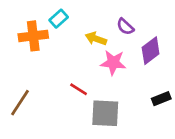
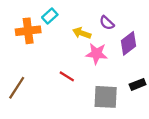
gray square: (105, 113) -> (106, 97), moved

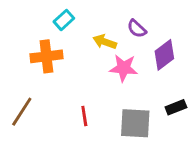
orange cross: (28, 31) -> (46, 56), moved
red line: (67, 76) -> (84, 116), moved, turned 49

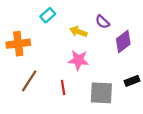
orange cross: (46, 56) -> (18, 44), moved
pink star: (124, 68) -> (78, 60), moved
brown line: (22, 112) -> (29, 81), moved

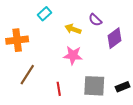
black rectangle: (132, 81) -> (123, 87), moved
red line: (63, 87) -> (59, 89), moved

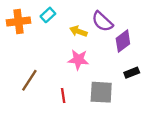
purple semicircle: (95, 20) -> (102, 21), size x1.5
orange cross: (17, 40) -> (19, 21), moved
black rectangle: (123, 87) -> (132, 73), moved

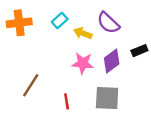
cyan rectangle: (48, 15) -> (60, 20), moved
purple diamond: (123, 41) -> (112, 61), moved
black rectangle: (132, 73) -> (139, 51), moved

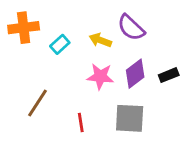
cyan rectangle: (60, 20) -> (60, 44), moved
black rectangle: (139, 51) -> (169, 75), moved

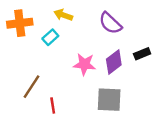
yellow arrow: (100, 40) -> (63, 15), moved
black rectangle: (169, 75) -> (142, 54), moved
red line: (81, 122) -> (53, 106), moved

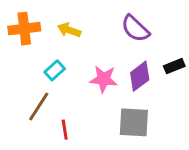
yellow arrow: (63, 15) -> (69, 30), moved
cyan rectangle: (50, 37) -> (55, 70), moved

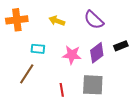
yellow arrow: (69, 30) -> (57, 21), moved
cyan rectangle: (55, 70) -> (38, 49), turned 48
red line: (65, 130) -> (62, 90), moved

